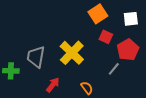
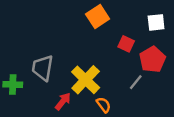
orange square: (98, 14) -> (98, 17), moved
yellow cross: (72, 53) -> (86, 80), moved

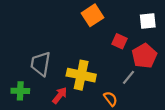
yellow cross: (86, 80) -> (81, 75), turned -32
green cross: (13, 85) -> (20, 91), moved
orange semicircle: (103, 105) -> (110, 99), moved

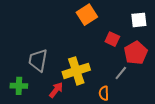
yellow cross: (81, 75) -> (76, 71), turned -30
orange semicircle: (110, 99) -> (104, 93), turned -144

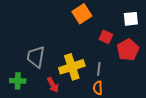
gray line: (121, 73) -> (99, 69), moved, turned -32
red arrow: (56, 90) -> (53, 85), turned 112

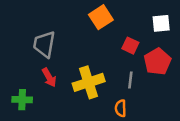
gray trapezoid: (36, 57) -> (44, 44), moved
gray line: (99, 69) -> (130, 80), moved
red arrow: (53, 85) -> (49, 77), moved

